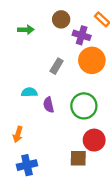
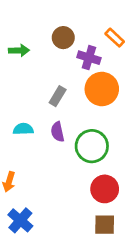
purple semicircle: (49, 105) -> (58, 132), moved
brown square: (78, 158) -> (105, 225), moved
blue cross: (27, 165) -> (20, 220), turned -36

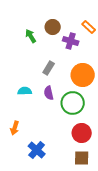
green arrow: (19, 50) -> (31, 36), moved, turned -120
orange circle: (102, 89) -> (83, 75), moved
blue cross: (20, 220) -> (37, 150), moved

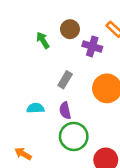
green circle: (73, 103) -> (74, 136), moved
orange arrow: (15, 128) -> (23, 154), turned 104

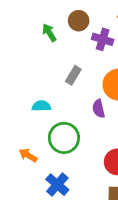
purple semicircle: (65, 111) -> (99, 109), moved
green circle: (74, 136) -> (64, 138), moved

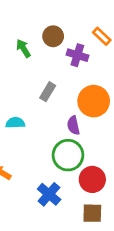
green circle: (64, 138) -> (68, 155), moved
blue cross: (57, 185) -> (49, 194), moved

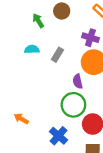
purple cross: (77, 55) -> (90, 38), moved
cyan semicircle: (15, 123) -> (32, 49), moved

